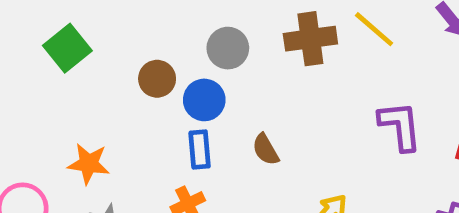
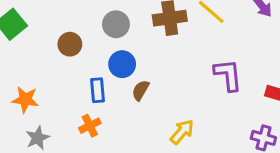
blue circle: (204, 100) -> (122, 64), moved
brown semicircle: (266, 150) -> (141, 90), turned 60

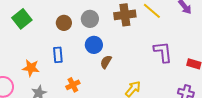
brown circle: (70, 44) -> (64, 23), moved
blue rectangle: (98, 90) -> (58, 55), moved

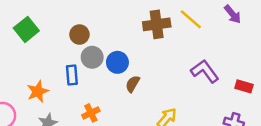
gray circle: (90, 19) -> (92, 57), moved
purple L-shape: (163, 52) -> (205, 71), turned -30
orange star: (31, 68) -> (38, 91), turned -30

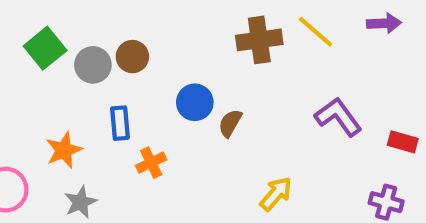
purple arrow: (233, 14) -> (384, 23), turned -54
gray circle: (92, 57) -> (93, 65), moved
brown semicircle: (133, 84) -> (230, 123), moved
orange cross: (91, 113) -> (151, 163), moved

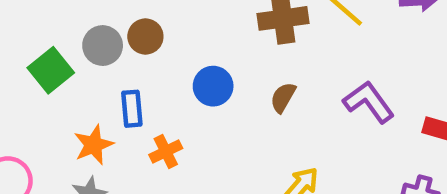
green square: (45, 48) -> (51, 70), moved
brown semicircle: (230, 123) -> (283, 97), moved
orange star: (64, 150) -> (94, 145), moved

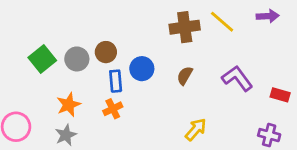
brown circle: (145, 36) -> (106, 52), moved
gray circle: (103, 46) -> (77, 59), moved
blue rectangle: (132, 109) -> (116, 81), moved

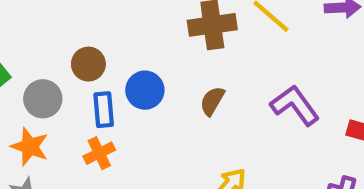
gray circle: (77, 59) -> (43, 99), moved
orange star: (69, 105) -> (30, 147), turned -30

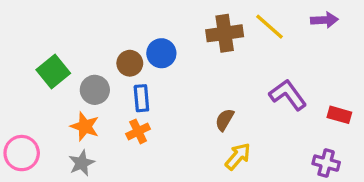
blue circle: (145, 90) -> (161, 53), moved
brown semicircle: (212, 101) -> (225, 120), moved

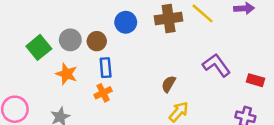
blue circle: (161, 53) -> (126, 22), moved
gray circle: (95, 90) -> (70, 40), moved
orange star: (85, 126) -> (67, 74), moved

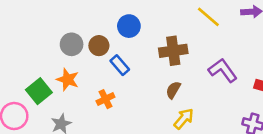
brown cross: (169, 18) -> (173, 51), moved
green square: (39, 47) -> (39, 91), moved
blue rectangle: (106, 68) -> (120, 65), moved, turned -36

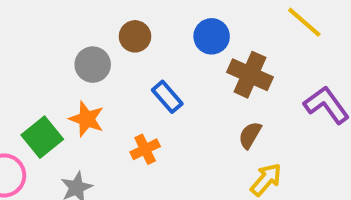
blue circle: (129, 26) -> (212, 36), moved
brown circle: (99, 46) -> (135, 36), moved
brown cross: (173, 51) -> (250, 75), turned 32

